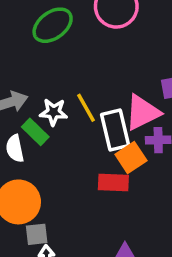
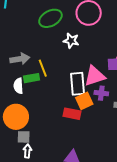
yellow line: (86, 108) -> (43, 68), moved
white star: (54, 112) -> (71, 41), moved
green rectangle: (35, 132) -> (32, 78), turned -63

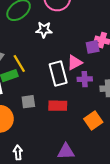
pink triangle: (95, 76) -> (75, 62), size x0.7
orange square: (84, 101) -> (93, 121), moved
gray square: (24, 137) -> (28, 102), moved

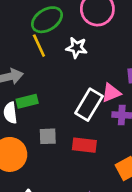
yellow line: (19, 63) -> (39, 46), moved
white rectangle: (58, 74) -> (89, 105), turned 40

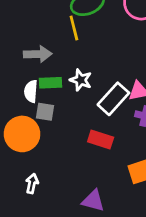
white star: (77, 48) -> (81, 80), moved
gray square: (48, 136) -> (45, 112), moved

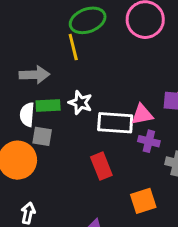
white rectangle: (113, 99) -> (115, 123), turned 52
red rectangle: (101, 139) -> (101, 166), turned 50

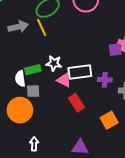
gray arrow: (34, 75) -> (18, 27), moved
pink triangle: (142, 114) -> (64, 80), moved, turned 49

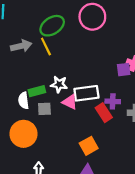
gray square: (33, 91) -> (44, 109), moved
red rectangle: (76, 103) -> (104, 113), moved
orange square: (109, 120) -> (89, 146), moved

